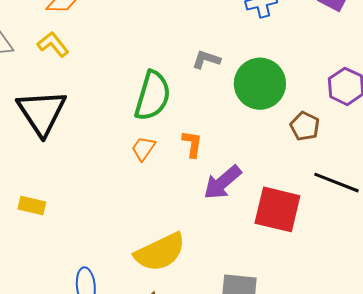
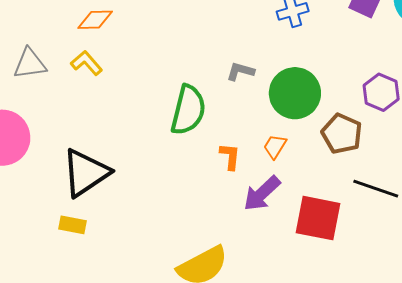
black triangle: (42, 112) -> (86, 173), moved, turned 32
brown pentagon: (305, 126) -> (342, 134), size x1.4
orange trapezoid: (143, 148) -> (275, 146), moved

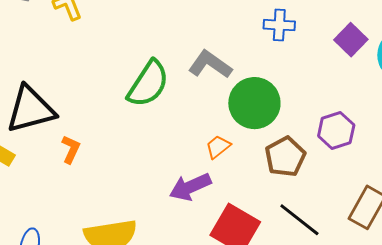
gray L-shape: (240, 71) -> (210, 64), size x1.5
orange L-shape: (230, 156) -> (71, 149), moved

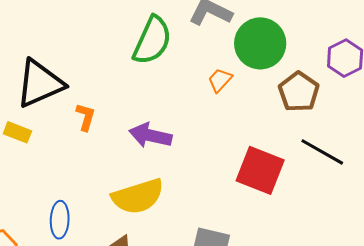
orange trapezoid: (218, 147) -> (220, 80), moved
purple arrow: (190, 187) -> (150, 135), moved, turned 45

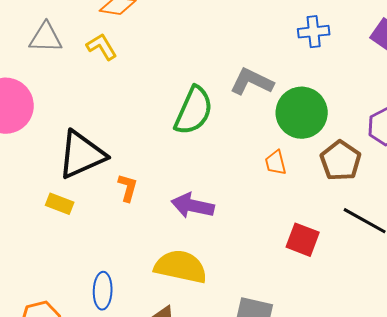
orange trapezoid: (220, 80) -> (276, 163), moved, turned -56
red square: (260, 170) -> (303, 240), size x0.7
yellow semicircle: (138, 196) -> (181, 267), turned -150

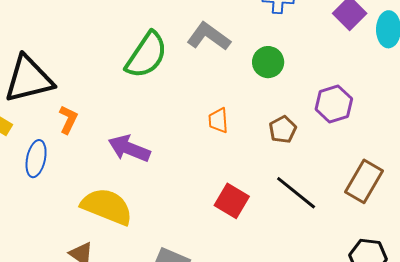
green circle: (302, 113) -> (268, 62), moved, size x0.6
brown pentagon: (341, 161) -> (283, 130), size x0.7
blue ellipse: (103, 291) -> (36, 159), moved

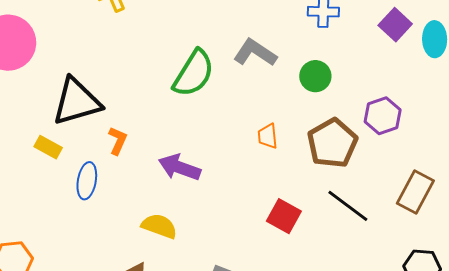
brown pentagon: (283, 130) -> (332, 143), size x1.8
yellow semicircle: (107, 207) -> (159, 226), size x0.7

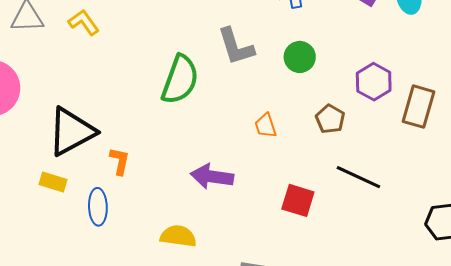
gray L-shape: (255, 53) -> (236, 47), turned -129
brown pentagon: (332, 143) -> (330, 119), size x0.6
purple arrow: (180, 167) -> (212, 177), moved
brown rectangle: (415, 192) -> (419, 107), moved

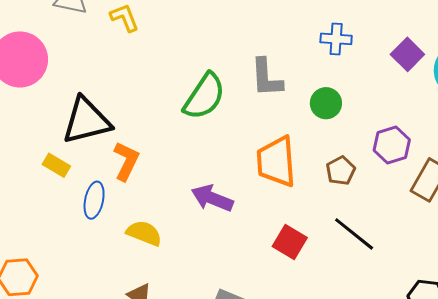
orange trapezoid: (266, 126) -> (276, 162), size x2.0
orange L-shape: (120, 161) -> (126, 161), size x1.4
yellow semicircle: (178, 236) -> (144, 233), moved

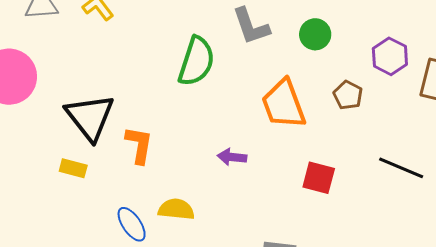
black triangle: (86, 121) -> (90, 117), turned -38
purple arrow: (212, 198) -> (232, 157), size x0.7
blue ellipse: (94, 200) -> (132, 224), moved, turned -30
black line: (354, 234) -> (401, 168), moved

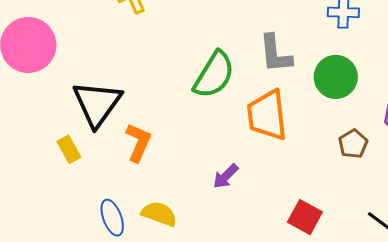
green circle: (315, 34) -> (336, 77), size x1.4
orange trapezoid: (284, 104) -> (267, 115), moved
purple arrow: (232, 157) -> (226, 176), turned -64
yellow rectangle: (73, 168) -> (69, 149), turned 32

